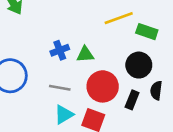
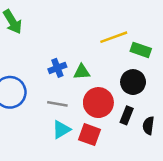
black semicircle: (156, 90) -> (148, 126), moved

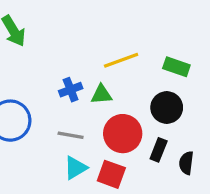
yellow line: (114, 37) -> (121, 60), moved

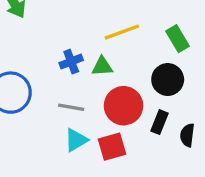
green rectangle: (176, 67) -> (177, 39), turned 40
red square: (111, 174) -> (112, 147), turned -36

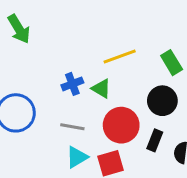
green triangle: (102, 66) -> (101, 89), turned 35

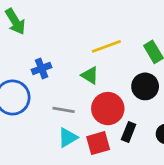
blue cross: (72, 84) -> (42, 68), moved
black rectangle: (155, 140) -> (129, 132), moved

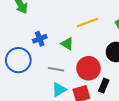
green triangle: (90, 75) -> (67, 44), moved

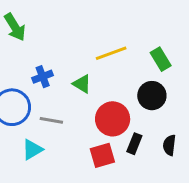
gray line: (56, 69) -> (51, 120), moved
cyan triangle: (59, 90) -> (32, 150), moved

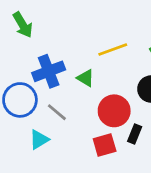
blue cross: (43, 77) -> (49, 71), size x1.6
gray line: (51, 120) -> (57, 112), turned 30

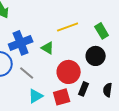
cyan triangle: (39, 140) -> (36, 96), moved

